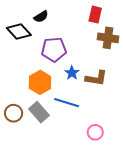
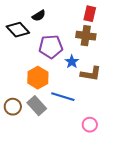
brown cross: (108, 38) -> (86, 36), moved
blue star: (72, 73) -> (72, 62), moved

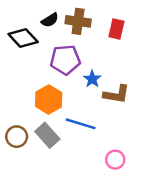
red rectangle: (90, 14) -> (116, 29), moved
brown cross: (86, 36) -> (78, 21), moved

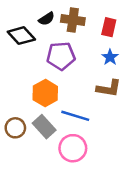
blue star: (92, 79) -> (110, 57), moved
pink circle: (115, 160) -> (73, 148), moved, size x1.5

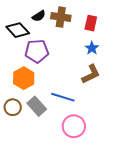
purple pentagon: (61, 56) -> (37, 51), moved
brown L-shape: (109, 88) -> (91, 74), turned -35
orange hexagon: (45, 93) -> (24, 78), moved
pink circle: (73, 148) -> (74, 126), moved

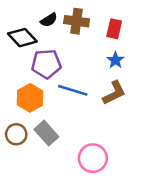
blue line: (63, 97) -> (73, 90), moved

